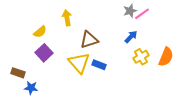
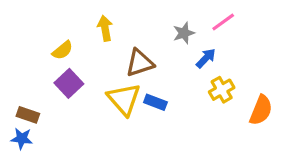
gray star: (130, 11) -> (184, 33), moved
orange semicircle: (166, 57) -> (261, 110), moved
blue star: (31, 88) -> (22, 139), moved

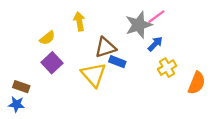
pink line: (223, 22) -> (156, 17), moved
gray star: (184, 33) -> (139, 25), size x1.6
blue rectangle: (155, 102) -> (117, 62), moved

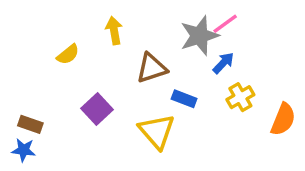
blue rectangle: (117, 62) -> (184, 99), moved
purple square: (52, 63) -> (97, 109), moved
yellow triangle: (94, 75) -> (157, 131), moved

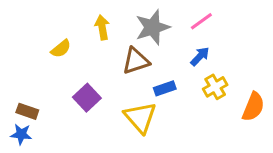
gray star: (199, 36) -> (153, 27), moved
blue rectangle: (184, 99) -> (165, 88), turned -40

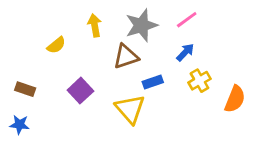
brown rectangle: (27, 111) -> (25, 89), moved

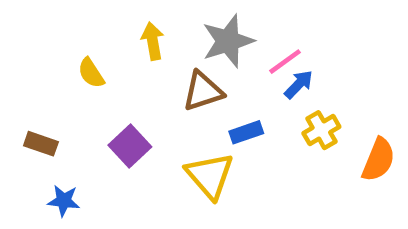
pink line: (187, 20) -> (285, 62), moved
yellow semicircle: (56, 45) -> (91, 73), turned 96
blue star: (19, 125) -> (64, 201), moved

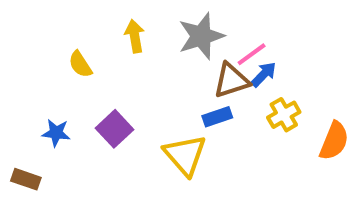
brown triangle: (203, 91) -> (231, 80), moved
brown rectangle: (41, 144) -> (26, 179), moved
blue star: (64, 201) -> (56, 133), moved

